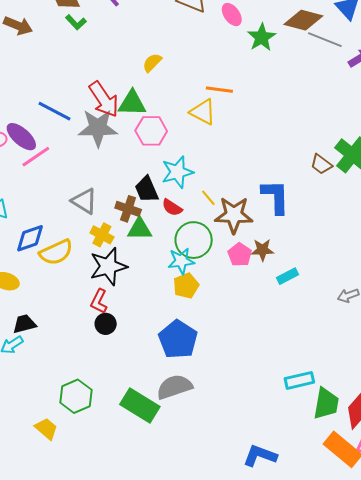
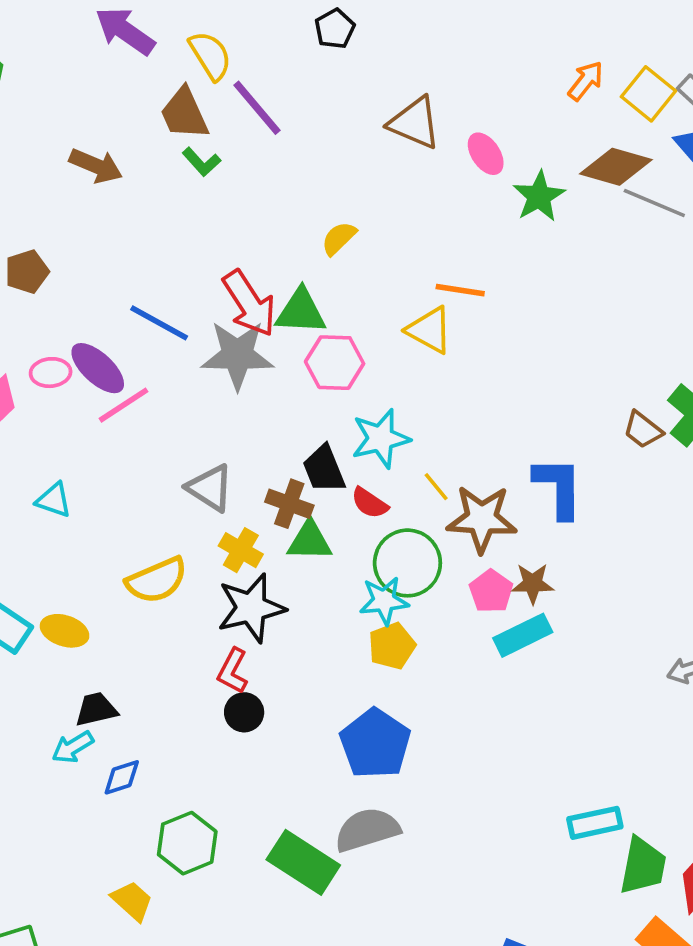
blue diamond: (30, 238) -> (122, 777), moved, size x0.7
cyan rectangle: (288, 276) -> (523, 635), moved, size x1.4

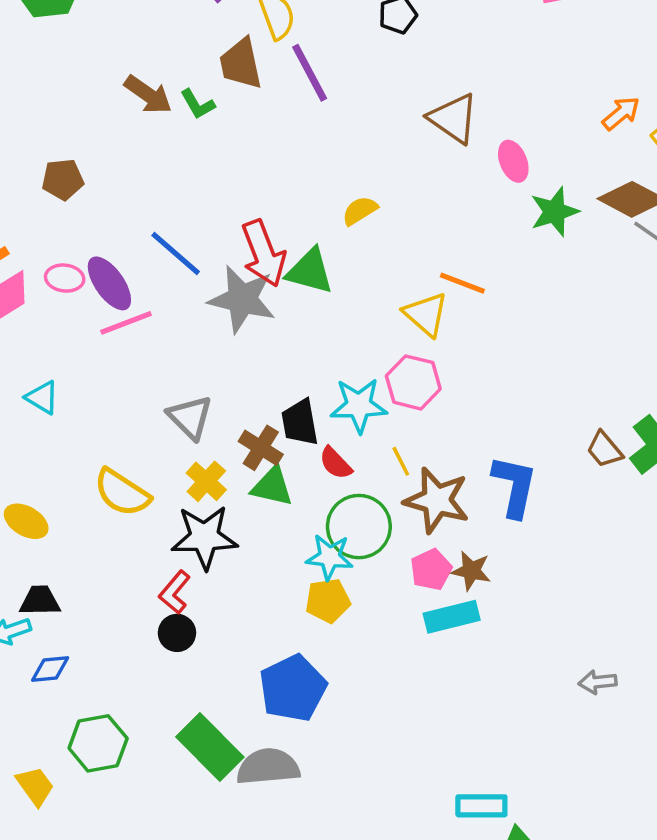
green L-shape: (201, 162) -> (198, 104), moved
pink hexagon: (335, 363) -> (413, 382), moved
yellow semicircle: (157, 580) -> (122, 493), turned 44
green rectangle: (303, 862) -> (210, 747), moved

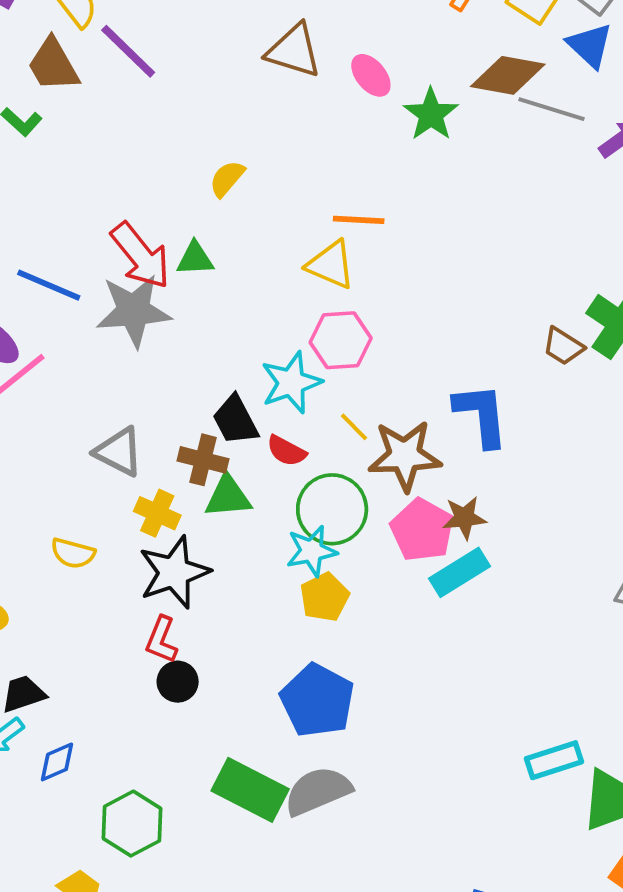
green triangle: (310, 271) -> (195, 259), size x0.7
yellow semicircle: (122, 493) -> (73, 553), size x0.7
pink pentagon: (431, 570) -> (422, 530), size x1.4

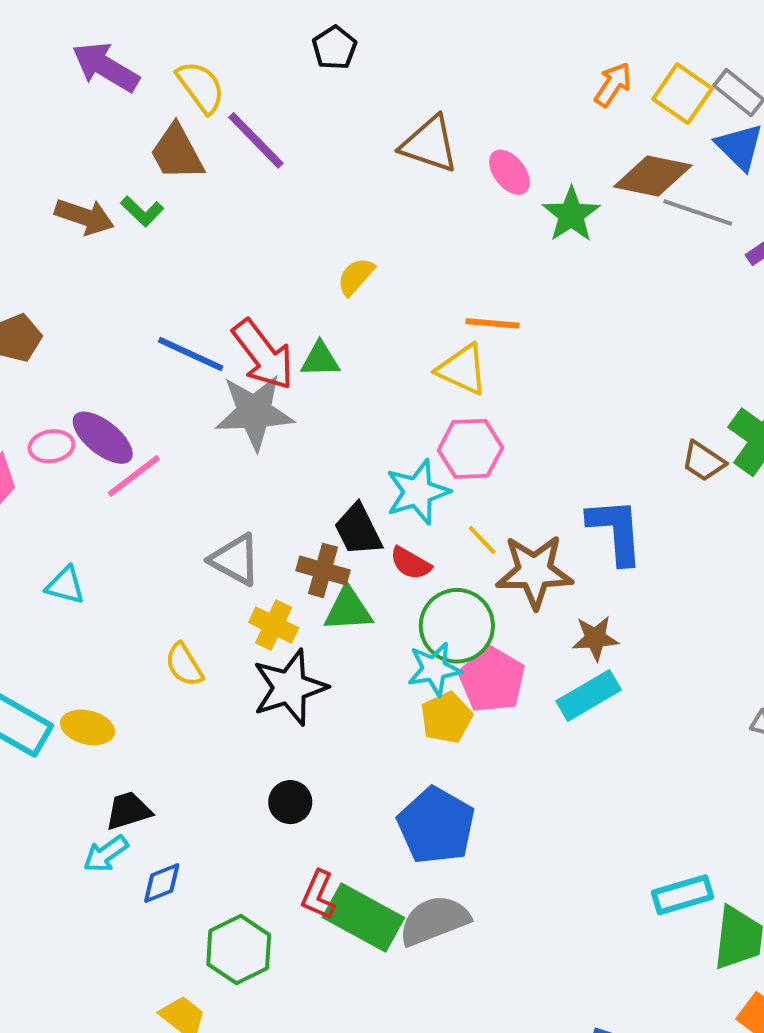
blue line: (49, 285) -> (191, 354), moved
pink pentagon: (422, 530) -> (492, 680), moved
yellow semicircle: (73, 553) -> (184, 665), turned 42
red L-shape: (161, 640) -> (318, 895), moved

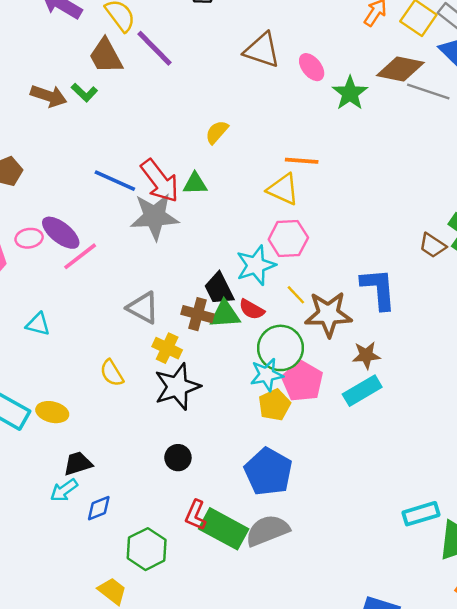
green triangle: (348, 609) -> (225, 314), moved

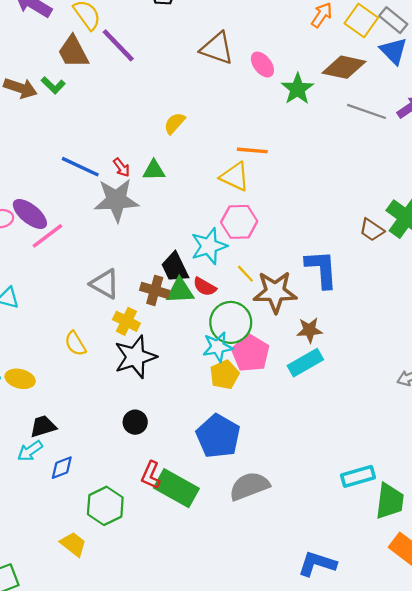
gray line: (428, 91) -> (367, 111), moved
red arrow: (160, 181) -> (122, 167), size x0.5
gray semicircle: (267, 530) -> (249, 486), moved

